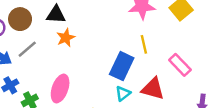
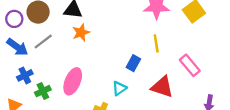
blue rectangle: (122, 66) -> (133, 63), size x0.6
cyan triangle: (123, 93) -> (119, 88), moved

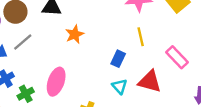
orange star: (81, 33) -> (75, 34), moved
cyan triangle: (119, 88) -> (120, 86), moved, turned -35

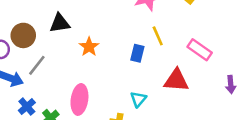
blue rectangle: (118, 59) -> (137, 53), moved
cyan triangle: (120, 86) -> (138, 99), moved, turned 35

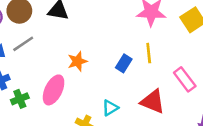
orange star: (89, 47) -> (77, 61), moved

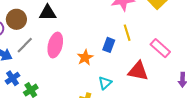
orange star: (77, 61) -> (85, 57), moved
pink ellipse: (54, 90) -> (55, 45), moved

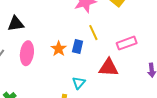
pink rectangle: (160, 48) -> (127, 43), turned -54
orange star: (85, 57) -> (59, 49), moved

